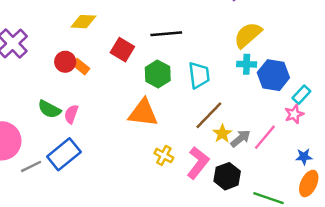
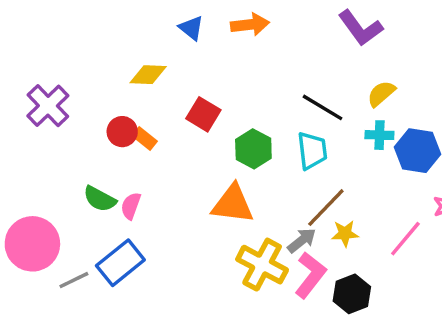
black line: (166, 34) -> (323, 107), moved, turned 36
yellow semicircle: (248, 35) -> (381, 94), size x0.7
yellow star: (222, 134) -> (345, 233), turned 30
gray arrow: (241, 138) -> (302, 240), moved
yellow cross: (164, 155) -> (262, 265), size x1.8

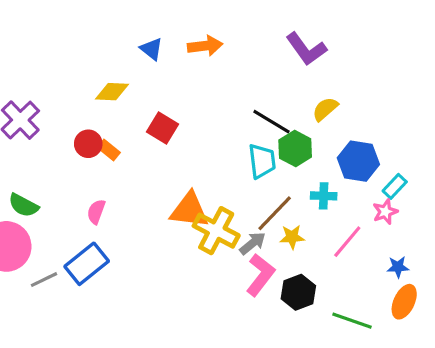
cyan cross: (379, 135) -> (324, 196), moved
green hexagon: (253, 149) -> (295, 148), moved
green semicircle: (100, 199) -> (23, 205), moved
yellow cross: (262, 265) -> (216, 231), moved

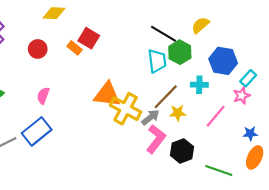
orange rectangle: (109, 150) -> (75, 48), moved

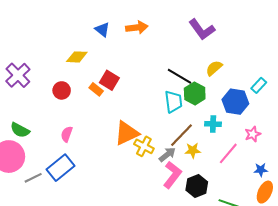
cyan rectangle: (248, 78) -> (259, 85), moved
orange triangle: (107, 95) -> (127, 133), turned -32
yellow cross: (126, 109) -> (144, 146), size x0.7

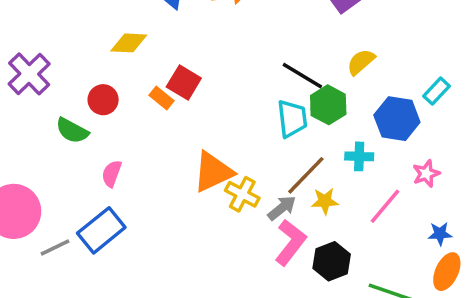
green semicircle: (20, 130) -> (72, 131), moved

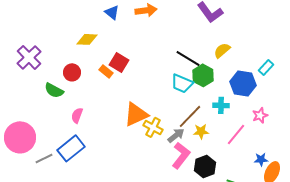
cyan trapezoid: (292, 119) -> (182, 83), turned 120
blue star: (440, 234) -> (261, 159), moved

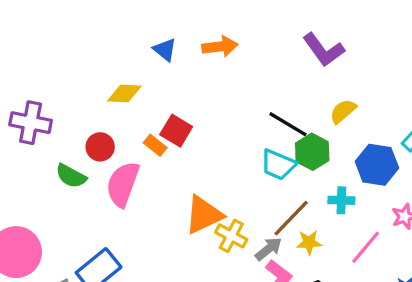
purple cross: (29, 57) -> (31, 123), turned -35
pink semicircle: (77, 115) -> (123, 184), moved, size x1.8

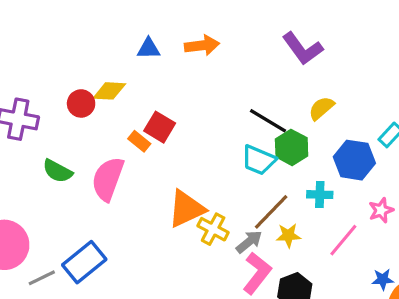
blue triangle: (165, 50) -> (149, 49), turned -40
red circle: (100, 147) -> (81, 103), moved

